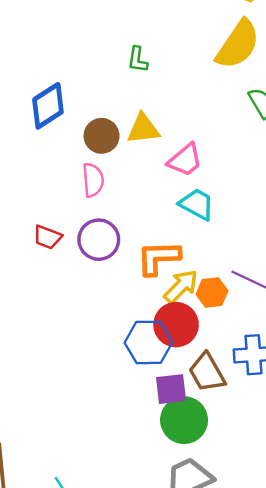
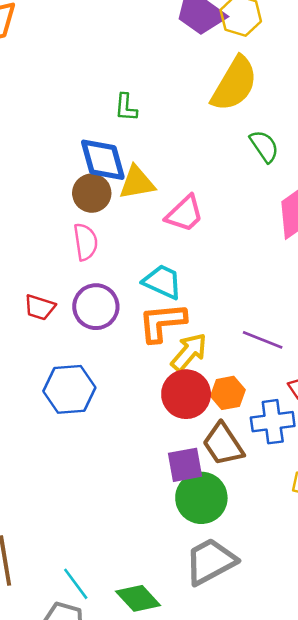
blue diamond: (48, 106) -> (103, 160), moved, turned -69
cyan trapezoid: (197, 204) -> (162, 282), moved
orange hexagon: (212, 293) -> (228, 393), moved
blue hexagon: (149, 342) -> (69, 389), moved

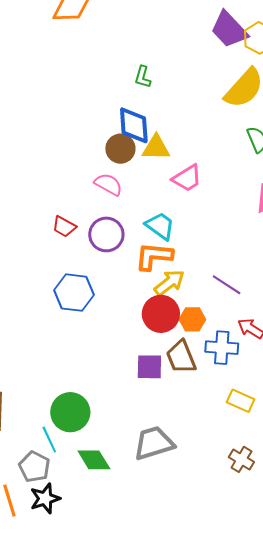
green L-shape: (126, 107) -> (143, 77), moved
pink semicircle: (85, 242) -> (108, 184), turned -64
green circle: (201, 498) -> (70, 412), moved

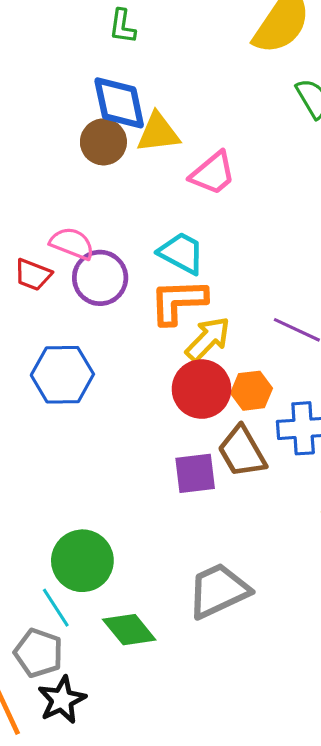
pink semicircle: (108, 184) -> (72, 243), moved

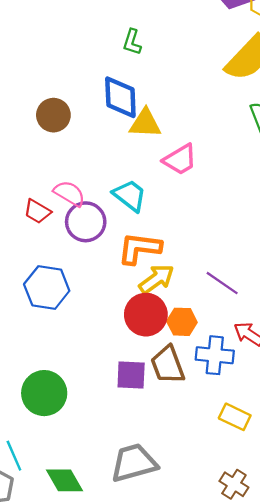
brown circle: (103, 142) -> (53, 115), moved
cyan trapezoid: (181, 253) -> (130, 195), moved
green circle: (82, 561) -> (44, 393), moved

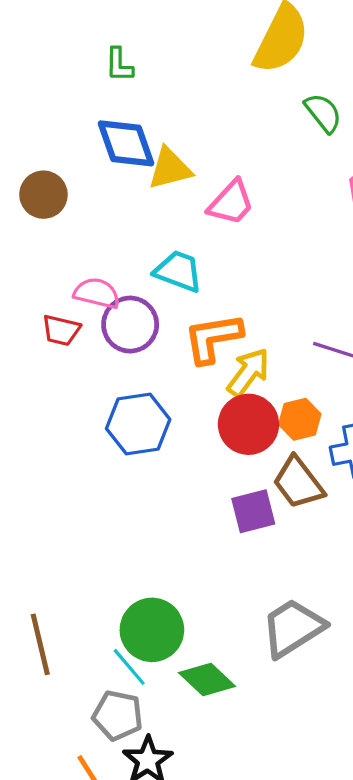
blue hexagon: (47, 288) -> (138, 424), moved
green circle: (44, 393) -> (152, 630), moved

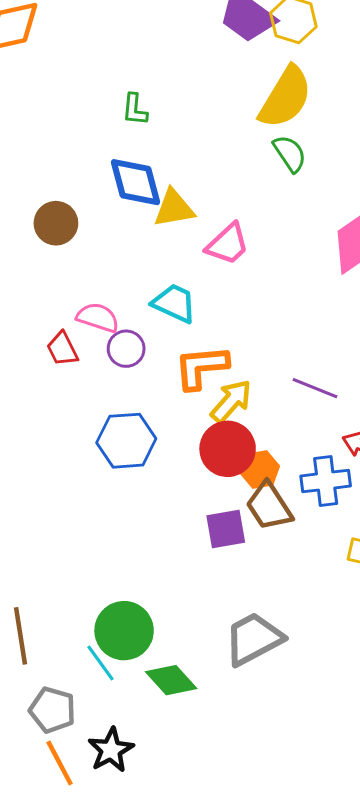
green semicircle: (323, 113) -> (290, 153), moved
purple circle: (130, 325) -> (126, 349), size x0.7
red trapezoid: (61, 330) -> (62, 349), turned 45
orange hexagon: (300, 419) -> (260, 469), moved
gray pentagon: (118, 715) -> (52, 710), moved

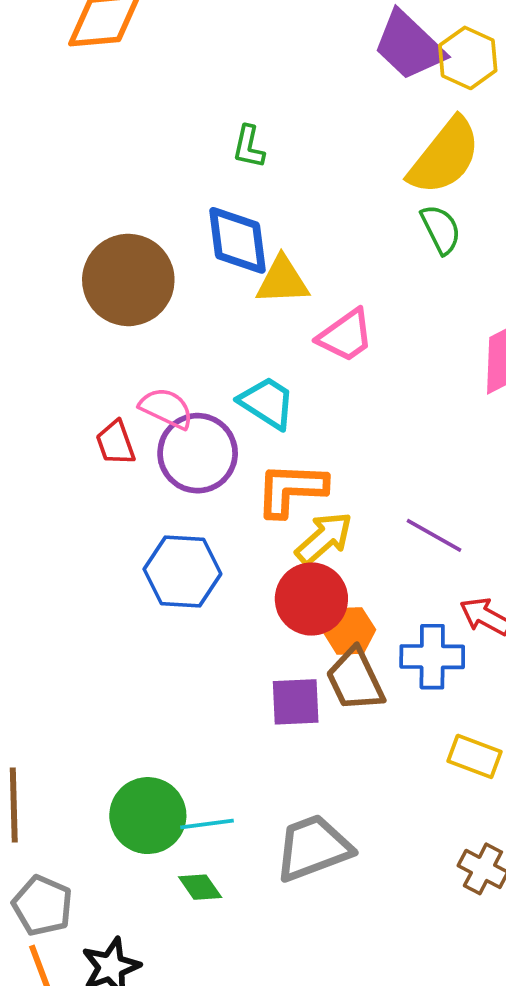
brown circle: (56, 223) -> (128, 280), size x1.6
purple circle: (126, 349) -> (198, 453), size x1.6
cyan line: (100, 663) -> (207, 824), moved, turned -69
green diamond: (171, 680) -> (200, 887), size x0.7

